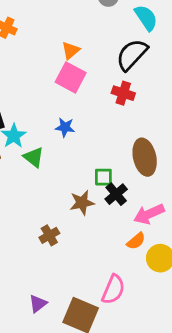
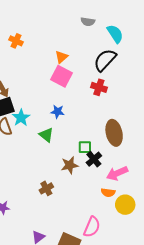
green triangle: (34, 157) -> (46, 135), moved
orange semicircle: (136, 241) -> (108, 193), turned 48

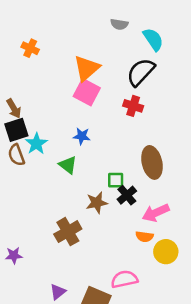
orange triangle: (62, 57) -> (87, 68), size x1.6
brown cross: (46, 188) -> (68, 232), size x1.5
pink semicircle: (92, 227) -> (124, 279), turned -125

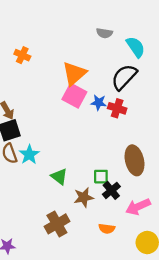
blue star: (82, 136) -> (99, 103), moved
cyan star: (36, 144) -> (29, 155), moved
green triangle: (68, 165) -> (59, 177), moved
orange semicircle: (144, 237) -> (107, 229), moved

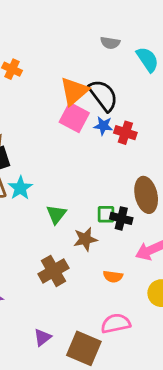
black semicircle: (124, 77) -> (103, 95), moved, turned 100
green triangle: (59, 177) -> (56, 214), turned 30
black cross: (111, 190) -> (121, 218), moved, turned -36

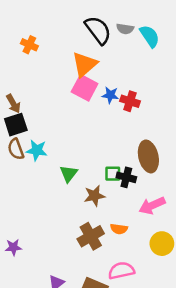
gray semicircle: (110, 43) -> (125, 29), moved
black semicircle: (103, 95) -> (98, 30), moved
cyan star: (20, 188) -> (37, 150), turned -30
brown cross: (53, 271) -> (91, 236), moved

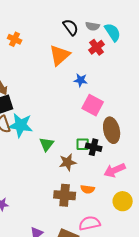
black semicircle: (98, 30) -> (71, 27), size x0.7
pink square: (85, 88) -> (93, 105), moved
red cross: (130, 101) -> (97, 47), moved, turned 35
cyan star: (37, 150) -> (21, 125), size x1.4
brown cross: (91, 236) -> (65, 195), turned 35

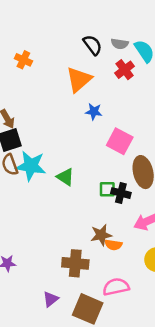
blue star: (81, 80) -> (94, 112), moved
green triangle: (47, 144) -> (65, 177), moved, turned -35
brown star: (68, 162) -> (101, 235), moved
brown cross: (65, 195) -> (75, 263), moved

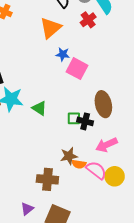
pink square: (120, 141) -> (77, 69), moved
pink semicircle: (116, 287) -> (96, 170), moved, turned 50

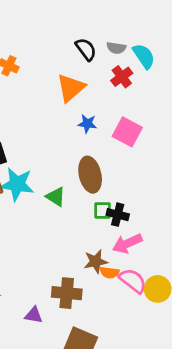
pink square: (77, 69) -> (127, 132), moved
brown ellipse: (103, 104) -> (90, 175), moved
pink arrow: (106, 145) -> (127, 244), moved
purple triangle: (27, 209) -> (34, 315), moved, turned 48

